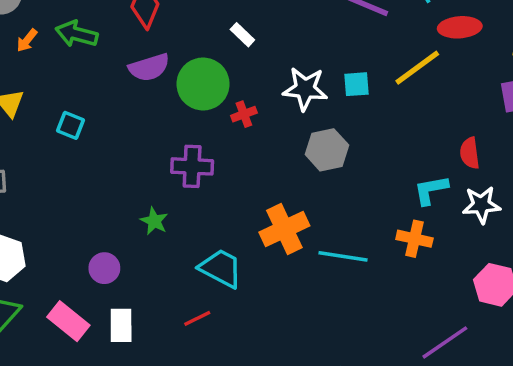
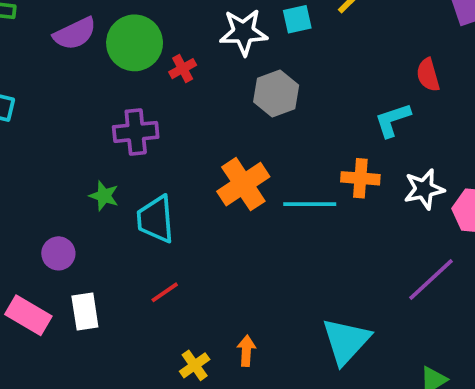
white star: (481, 205) -> (424, 189), moved
orange cross: (414, 239) -> (360, 178), moved
cyan trapezoid: (221, 268) -> (156, 219), moved, turned -114

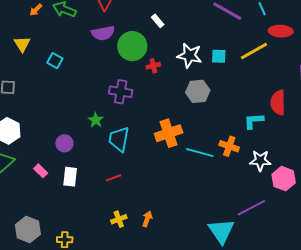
red semicircle: (428, 75) -> (278, 103), size x1.4
pink rectangle: (28, 315) -> (41, 171), size x0.6
cyan triangle: (346, 341) -> (221, 231), moved, turned -32

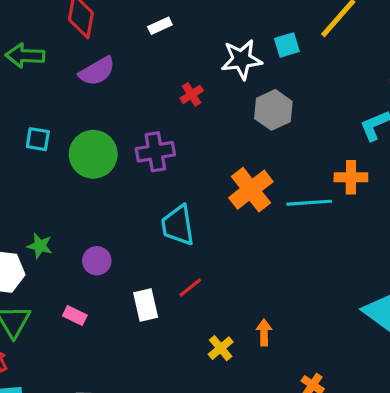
white rectangle: (158, 21) -> (160, 26), moved, turned -56
green circle: (132, 46) -> (93, 154), moved
green star: (96, 120) -> (40, 246), moved
white rectangle: (70, 177) -> (146, 305), moved

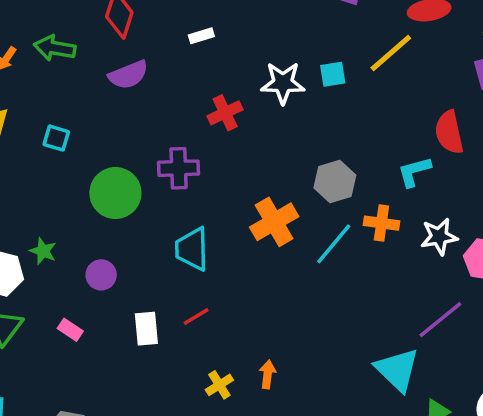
red cross: (192, 94) -> (225, 113), size x1.4
gray hexagon: (273, 110) -> (335, 181), moved
green circle: (93, 154) -> (115, 193), moved
cyan line: (309, 203) -> (334, 244), turned -54

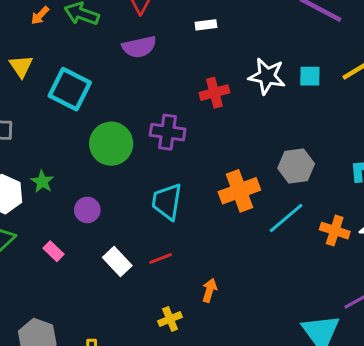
cyan square: (56, 138) -> (70, 89), size x1.8
orange cross: (381, 223) -> (335, 231), moved
white rectangle: (146, 329) -> (117, 261), turned -48
orange arrow: (268, 374) -> (210, 290), moved

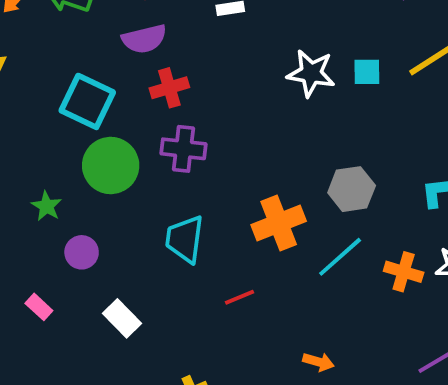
cyan square: (70, 89) -> (87, 101), moved
red cross: (214, 93) -> (169, 88), moved
green star: (42, 182) -> (47, 206), moved
red line: (161, 258) -> (240, 297), moved
orange arrow: (210, 290) -> (318, 362), moved, turned 90

